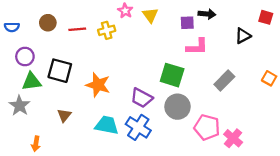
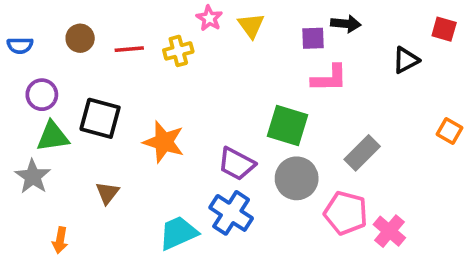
gray rectangle: (224, 80) -> (362, 153), moved
cyan trapezoid: (107, 125) -> (178, 233), moved, turned -35

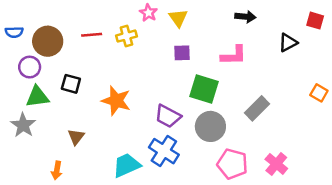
brown circle: (80, 38) -> (48, 41), moved, size x1.5
purple square: (313, 38) -> (182, 53), moved
black square: (100, 118) -> (71, 84), size x0.7
pink pentagon: (346, 213) -> (232, 164), moved
orange arrow: (60, 240) -> (57, 170), moved

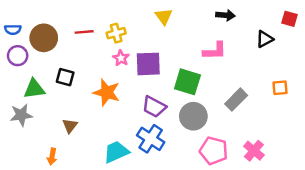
pink star: (148, 13) -> (121, 58), moved
purple square: (182, 53) -> (148, 64), moved, size x1.6
purple circle: (30, 67) -> (18, 56), moved
orange square: (319, 93) -> (280, 88), moved, turned -35
gray star: (23, 125) -> (21, 115), turned 30

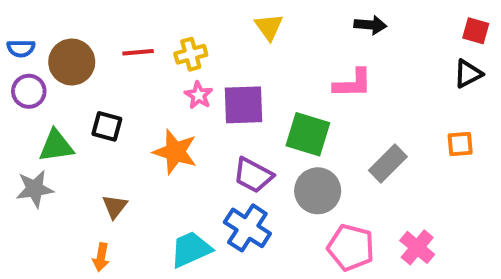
black triangle: (265, 39) -> (468, 74), moved
orange arrow: (52, 157) -> (101, 257), moved

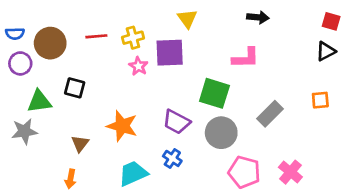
purple square: (243, 105) -> (170, 53), moved
orange star: (175, 152) -> (122, 126), moved
blue cross: (247, 228) -> (172, 158), size x0.6

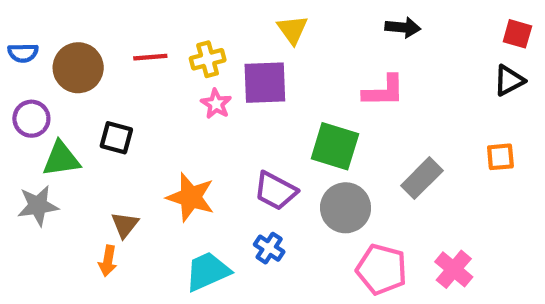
purple circle: (20, 63) -> (31, 119), moved
orange arrow: (71, 179) -> (108, 261), moved

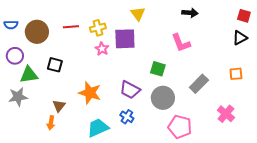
pink L-shape: (384, 91) -> (181, 43), turned 70
green square: (335, 146) -> (158, 69), size x0.7
pink cross: (454, 269) -> (226, 114), moved

